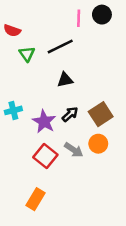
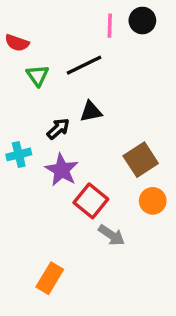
black arrow: (70, 114) -> (58, 129), moved
orange circle: (98, 144) -> (153, 201), moved
gray arrow: (74, 150) -> (111, 235), moved
red square: (45, 156) -> (91, 201), moved

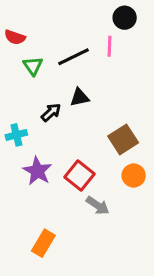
pink line: (110, 26) -> (110, 46), moved
purple star: (62, 170) -> (37, 171), moved

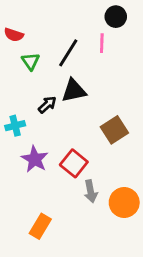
black line: (73, 57) -> (68, 53), turned -32
black triangle: (80, 97) -> (74, 91), size x1.4
orange circle: (134, 175) -> (124, 203), moved, size x1.4
gray arrow: (98, 206) -> (91, 191), turned 45

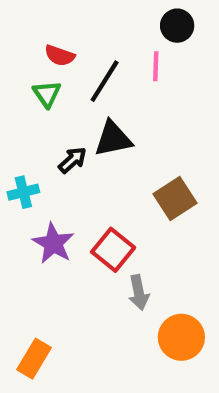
red semicircle: (14, 35) -> (60, 56), moved
orange circle: (124, 203) -> (181, 337), moved
orange rectangle: (40, 226) -> (34, 359), moved

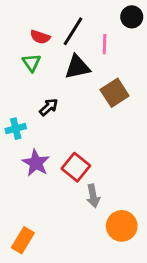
black circle: (177, 26) -> (132, 17), moved
black line: (105, 81) -> (73, 31), moved
black triangle: (113, 139) -> (77, 67), moved
brown square: (175, 199) -> (115, 93), moved

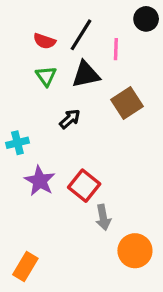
green triangle: (31, 63) -> (46, 76), moved
black arrow: (49, 107) -> (70, 119), moved

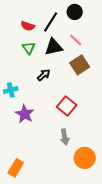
black circle: (146, 19) -> (75, 12), moved
pink line: (116, 49) -> (76, 40), moved, turned -48
red square: (84, 186) -> (67, 106), moved

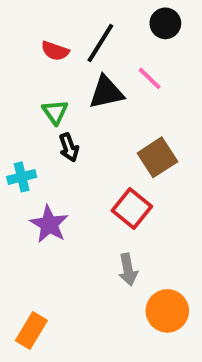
black circle: (75, 12) -> (165, 23), moved
green triangle: (29, 48) -> (55, 112), moved
brown square: (80, 65) -> (157, 157), moved
black arrow: (44, 75) -> (69, 147), moved, turned 112

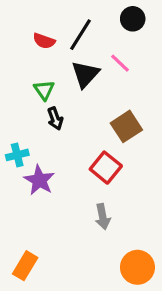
black triangle: (106, 92) -> (85, 74), turned -36
cyan cross: (22, 177) -> (17, 155), moved
orange circle: (167, 311) -> (137, 267), moved

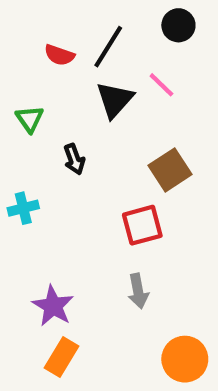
green triangle: (44, 90) -> (30, 119), moved
red square: (106, 168) -> (142, 225), turned 36
purple star: (39, 180) -> (53, 306), moved
orange rectangle: (25, 266) -> (62, 357), moved

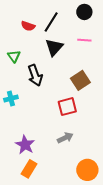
pink line: (161, 85) -> (84, 40), moved, turned -40
black arrow: (74, 159) -> (35, 75), size x1.5
gray arrow: (138, 291) -> (65, 138), turned -105

